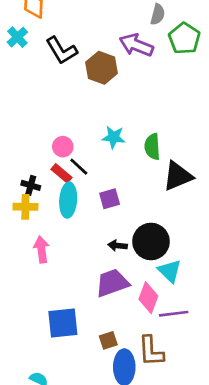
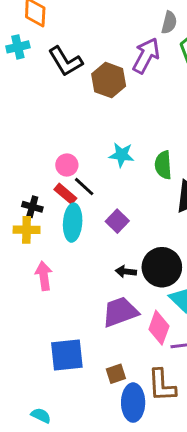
cyan cross: (17, 37) -> (18, 47), turned 30
purple arrow: (136, 45) -> (146, 56), turned 96
purple square: (110, 199) -> (117, 221), turned -30

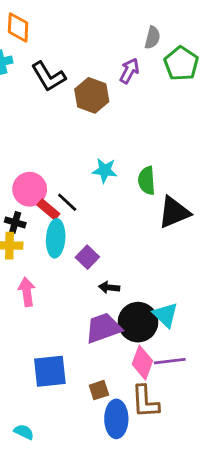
purple arrow: (146, 56) -> (129, 71), size x0.7
pink circle: (67, 165) -> (30, 189), moved, size x1.5
purple square: (117, 221) -> (87, 257), moved
black circle: (162, 267) -> (138, 322), moved
pink diamond: (159, 328) -> (142, 363), moved

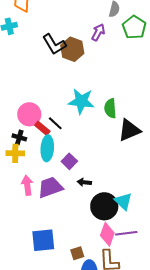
black L-shape: (48, 77) -> (54, 44), moved
cyan star: (105, 170) -> (81, 101), size x1.5
purple trapezoid: (103, 328) -> (50, 187), moved

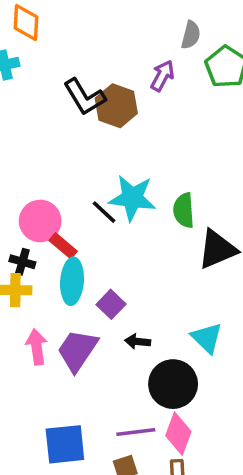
black line: (55, 123) -> (104, 212), moved
purple trapezoid: (50, 187) -> (77, 350), turned -36
cyan triangle: (123, 201) -> (207, 338), moved
purple line: (126, 233) -> (136, 432), moved

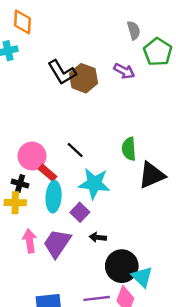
gray semicircle: (191, 35) -> (134, 30), turned -30
purple arrow: (162, 76) -> (124, 71), moved, turned 90
cyan star: (132, 198) -> (94, 184), moved
cyan triangle: (207, 338) -> (142, 277), moved

